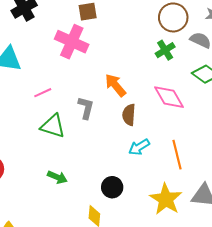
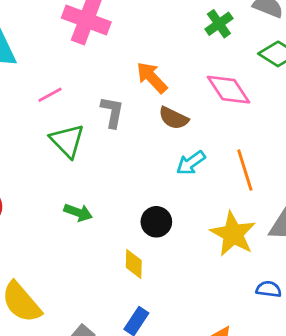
brown semicircle: (129, 115) -> (173, 118), turned -65
green triangle: (53, 126) -> (67, 141), turned 32

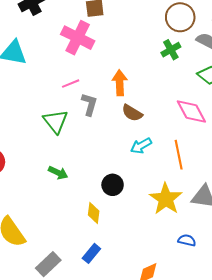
orange arrow: (152, 78) -> (120, 83), turned 35
pink diamond: (229, 90) -> (191, 111), moved
pink line: (50, 95) -> (71, 84), moved

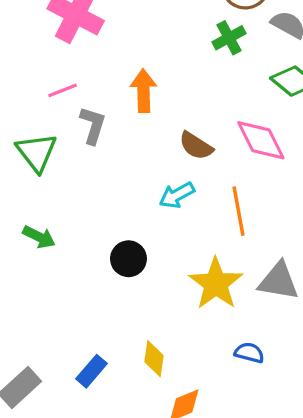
brown semicircle: (132, 113) -> (196, 146), moved
yellow diamond: (94, 213) -> (154, 359), moved

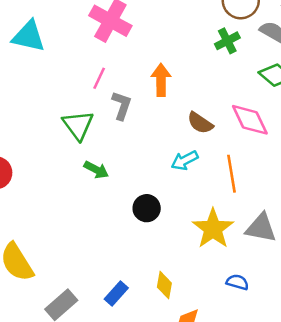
pink line: (63, 90) -> (99, 78), turned -45
green arrow: (39, 237) -> (96, 170), moved

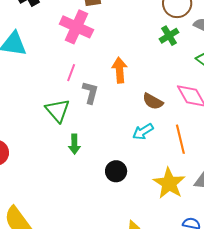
green arrow: (96, 170) -> (74, 144), turned 66

